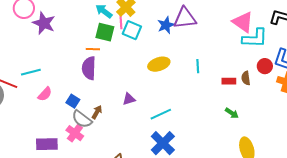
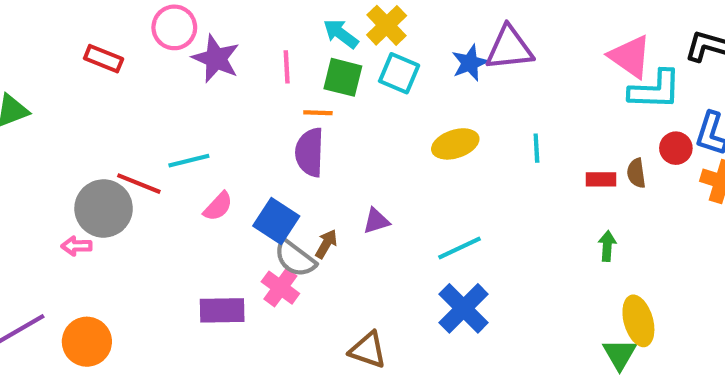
pink line: (121, 21) -> (287, 67), moved
purple triangle: (129, 99) -> (376, 221), moved
blue square: (73, 101) -> (276, 221), size x1.5
green arrow: (232, 113) -> (607, 246), turned -120

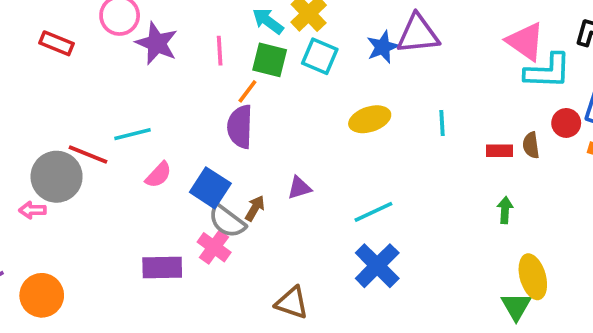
orange line: (318, 113) -> (247, 91), turned -55

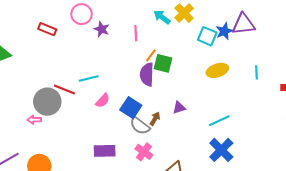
purple star: (157, 43) -> (102, 29), size x0.7
cyan square: (320, 56) -> (207, 36), moved
green square: (270, 60) -> (163, 63), moved
pink cross: (214, 247) -> (144, 152), moved

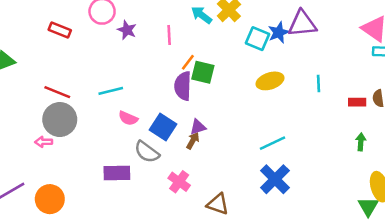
red line: (64, 90) -> (57, 92), moved
pink semicircle: (103, 101) -> (128, 118), turned 70
purple triangle: (179, 108) -> (198, 127), moved
gray semicircle: (140, 126) -> (147, 152), moved
purple rectangle: (105, 151) -> (117, 173), moved

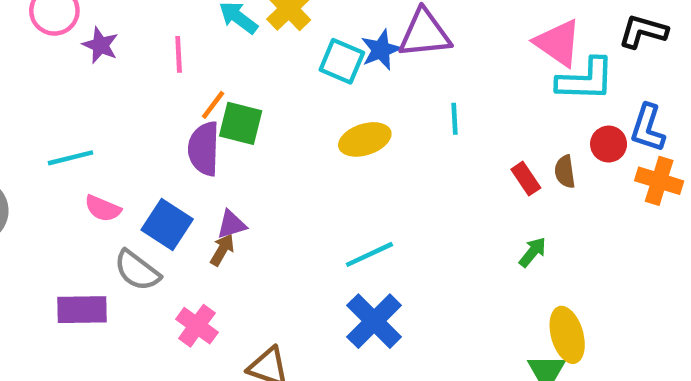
cyan line: (318, 83) -> (454, 119), moved
red rectangle: (357, 102) -> (526, 179), turned 56
green arrow: (361, 142) -> (533, 252), turned 35

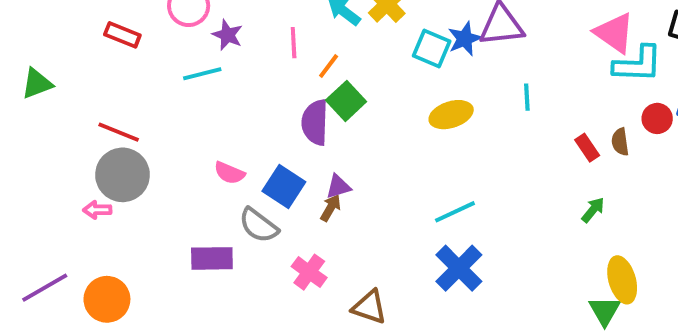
orange line: (213, 105) -> (329, 66), moved
green square: (241, 123) -> (346, 101), turned 33
cyan line: (71, 158) -> (202, 74), moved

